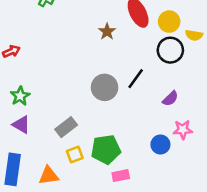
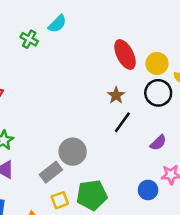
brown star: (107, 31) -> (116, 95), moved
gray circle: (105, 87) -> (73, 152), moved

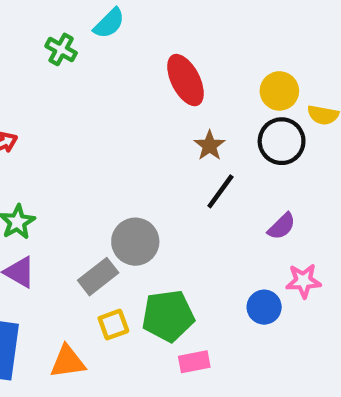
red ellipse: (125, 55) -> (185, 80), moved

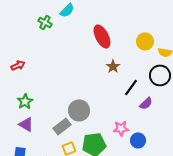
black circle: (282, 141) -> (160, 75), moved
black line: (220, 191) -> (131, 87), moved
pink star: (303, 281) -> (121, 128), moved

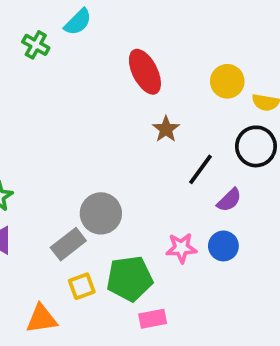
blue circle: (138, 140) -> (223, 246), moved

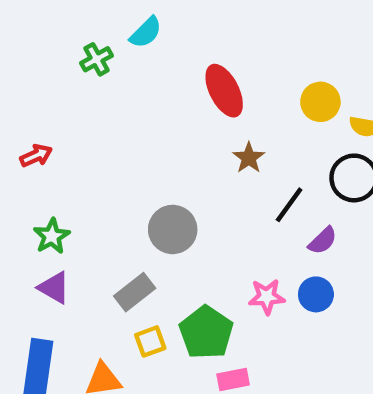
green cross: (36, 45) -> (97, 59), turned 32
gray circle: (101, 213) -> (173, 229), moved
green pentagon: (130, 279) -> (206, 332), turned -30

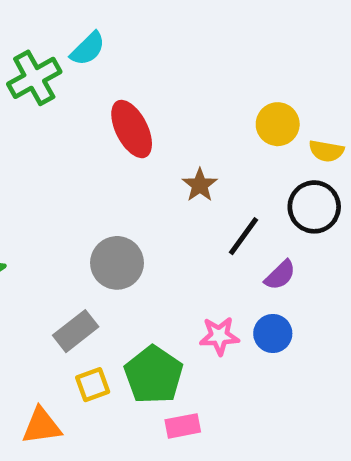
green cross: (97, 59) -> (34, 78), size x1.5
red ellipse: (224, 91) -> (132, 129), moved

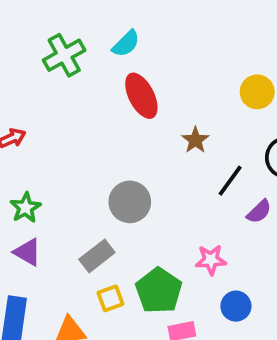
cyan semicircle: (88, 49) -> (126, 44), moved
blue circle: (273, 333) -> (236, 306), moved

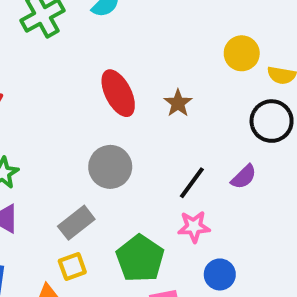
red ellipse: (141, 96) -> (118, 93), moved
black line: (230, 181) -> (192, 183), moved
yellow square: (110, 298) -> (72, 266), moved

